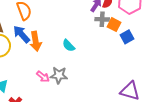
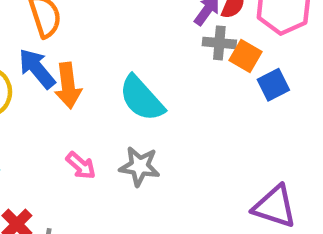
cyan semicircle: (69, 45) -> (142, 98), size x1.6
gray star: (59, 75) -> (140, 166), moved

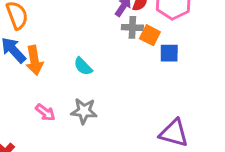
blue square: (273, 85) -> (169, 53), turned 30
cyan semicircle: (142, 98) -> (83, 66), size x0.6

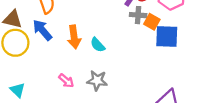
blue square: (169, 53) -> (167, 37), size x1.5
orange arrow: (34, 60) -> (74, 37), moved

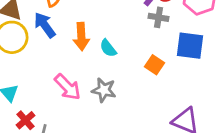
orange square: (152, 22) -> (154, 65), moved
pink arrow: (66, 81) -> (68, 87), size x1.5

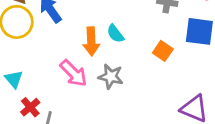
orange arrow: (81, 36) -> (91, 41), moved

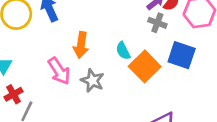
cyan semicircle: (115, 34) -> (123, 51), moved
orange square: (163, 51) -> (145, 66), size x1.6

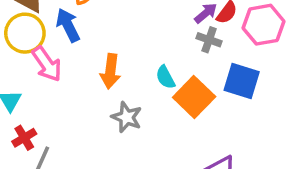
pink arrow: (59, 71) -> (47, 64), moved

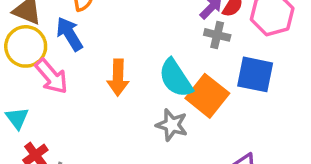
cyan semicircle: (165, 77) -> (176, 78), size x1.6
gray star: (127, 117) -> (172, 125), moved

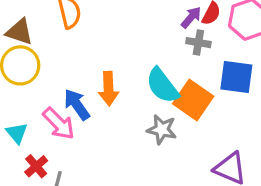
blue arrow: (69, 34) -> (77, 105), moved
pink arrow: (51, 76) -> (59, 124), moved

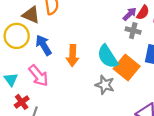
brown triangle: (19, 32) -> (31, 15), moved
blue arrow: (77, 105) -> (44, 45), moved

